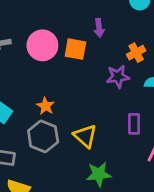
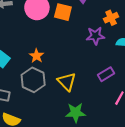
purple rectangle: (134, 124) -> (106, 74), turned 56

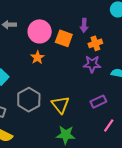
orange cross: (111, 18) -> (95, 43), moved
orange star: (37, 56) -> (37, 57), moved

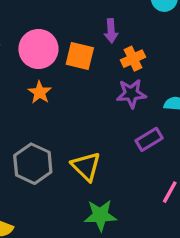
purple rectangle: (98, 102) -> (149, 139), moved

